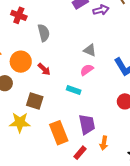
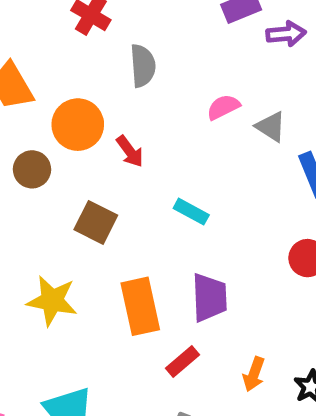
gray triangle: (90, 50) -> (271, 127), moved
pink semicircle: (87, 70) -> (223, 107), moved
yellow star: (20, 122) -> (52, 301), moved
orange arrow: (104, 143) -> (254, 374), moved

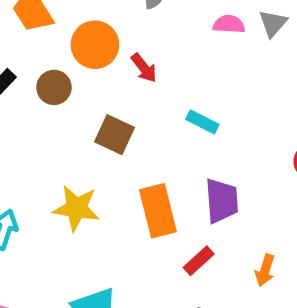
pink semicircle: (223, 107) -> (229, 24), turned 32
gray triangle: (271, 127) -> (273, 23), moved, turned 40

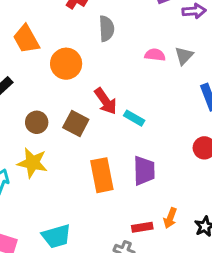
red arrow: (144, 68) -> (106, 101), moved, size x1.4
brown circle: (54, 87) -> (37, 122), moved
yellow star: (76, 208) -> (32, 163), moved
red rectangle: (199, 261) -> (142, 227), moved, turned 30

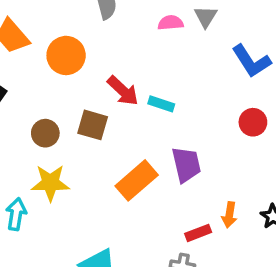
orange rectangle: (102, 175) -> (137, 180), turned 72

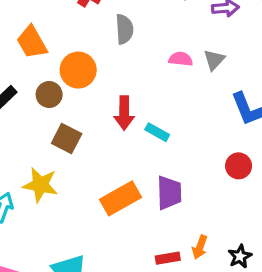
red arrow: (123, 91) -> (124, 113), turned 36
brown square: (93, 125) -> (67, 138), moved
brown circle: (45, 133) -> (49, 95), moved

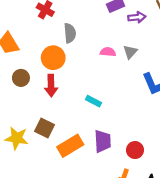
orange circle: (78, 70) -> (53, 58), moved
red arrow: (124, 113) -> (51, 86), moved
brown square: (67, 138) -> (45, 128), moved
red circle: (239, 166) -> (135, 150), moved

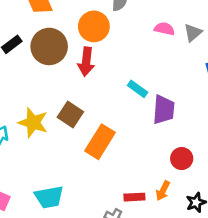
brown circle: (21, 78) -> (49, 46), size x1.6
purple trapezoid: (103, 141) -> (164, 110), moved
orange rectangle: (70, 146) -> (100, 142), turned -35

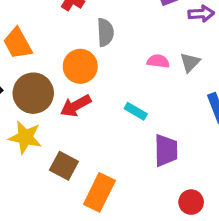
red arrow: (86, 62) -> (76, 106), turned 60
cyan rectangle: (138, 89) -> (136, 111), moved
yellow star: (33, 123) -> (25, 137), moved

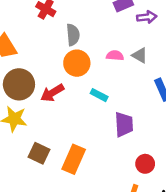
gray triangle: (190, 62) -> (140, 55), turned -42
orange circle: (80, 66) -> (77, 63), moved
brown square: (64, 166) -> (39, 153), moved

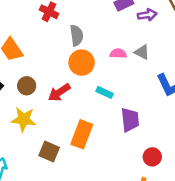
brown circle: (19, 84) -> (27, 86), size x0.6
orange rectangle: (74, 159) -> (82, 134), moved

